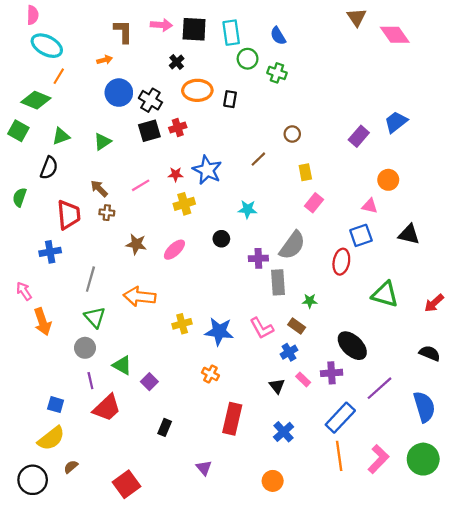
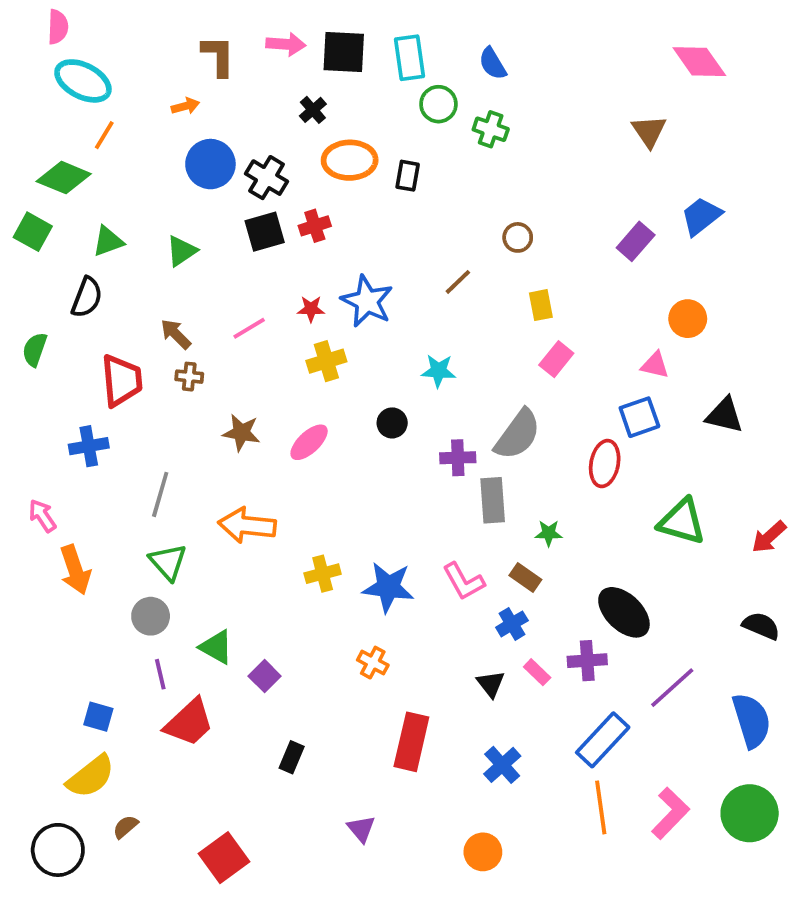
brown triangle: (357, 17) -> (649, 131), moved

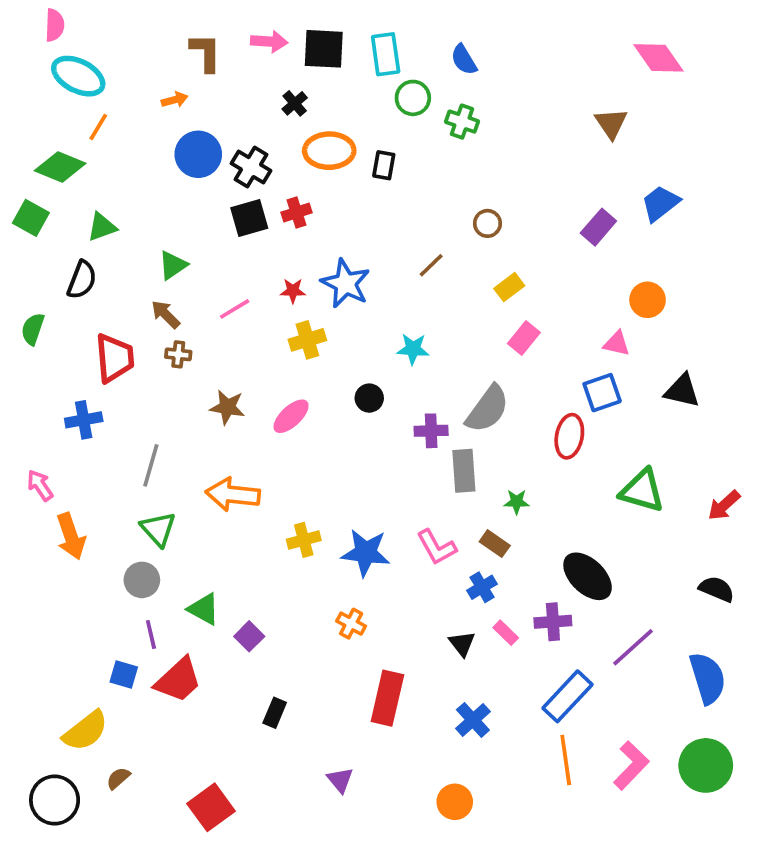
green triangle: (181, 251) -> (173, 265), moved
yellow rectangle: (541, 305) -> (509, 287), turned 64
blue square: (98, 717) -> (124, 675), moved

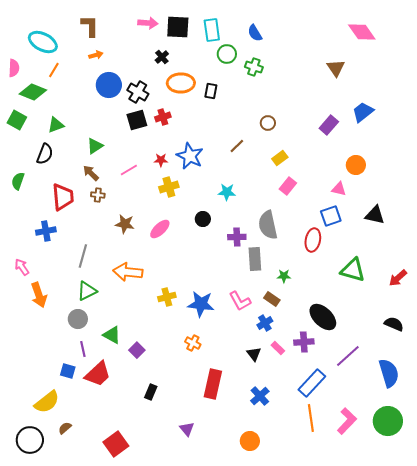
pink semicircle: (55, 25) -> (14, 68), moved
brown L-shape: (206, 52) -> (90, 26), moved
gray semicircle: (487, 409) -> (268, 225), turned 132
green triangle: (158, 529) -> (87, 291), turned 45

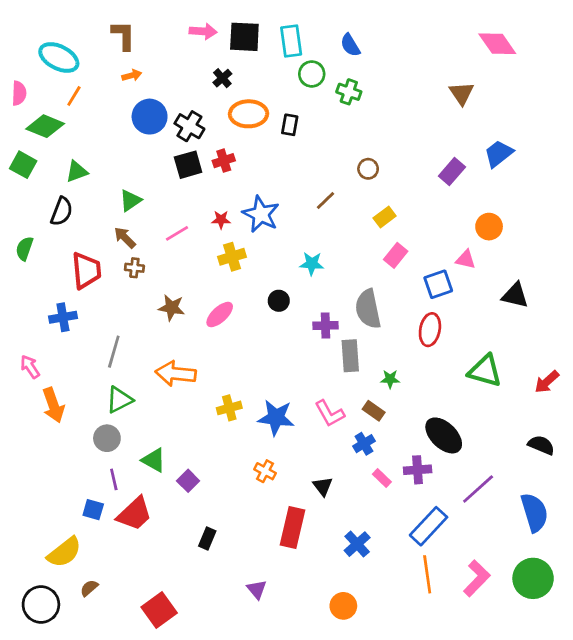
blue square: (331, 216) -> (438, 284), moved
black triangle: (254, 354) -> (323, 486), moved

